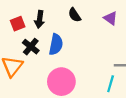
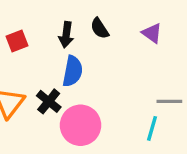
black arrow: (40, 19) -> (66, 35), moved
black cross: (31, 47) -> (49, 101), moved

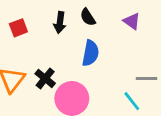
blue semicircle: (73, 71) -> (90, 53), moved
cyan line: (152, 128) -> (132, 101), turned -54

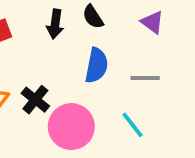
gray line: (146, 78) -> (145, 78), moved
cyan line: (132, 101) -> (133, 125), moved

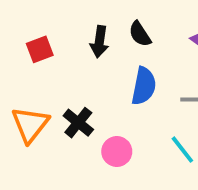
pink circle: (71, 127) -> (117, 152), size x0.6

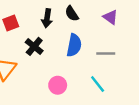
black cross: (78, 123) -> (34, 46), moved

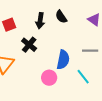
blue semicircle: (74, 45) -> (63, 60), moved

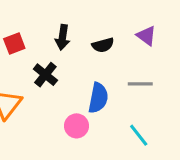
black semicircle: (61, 17) -> (103, 45), moved, turned -72
cyan line: (83, 77) -> (139, 135), moved

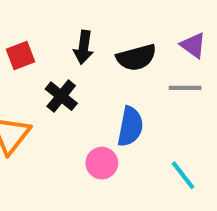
black semicircle: (103, 45) -> (136, 57), size x1.4
gray line: (140, 84) -> (185, 88), moved

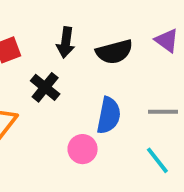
gray line: (185, 88) -> (163, 112), moved

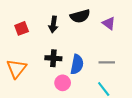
black semicircle: (114, 52) -> (80, 16), moved
black cross: (45, 87) -> (53, 58), moved, turned -35

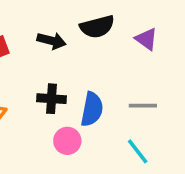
black arrow: (53, 24) -> (52, 41), turned -84

